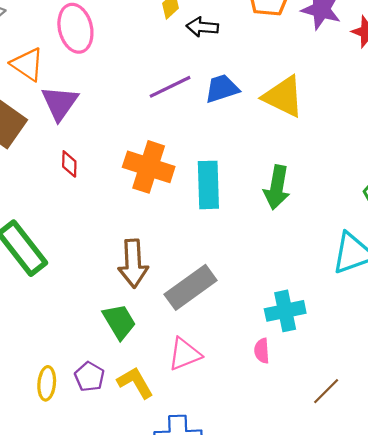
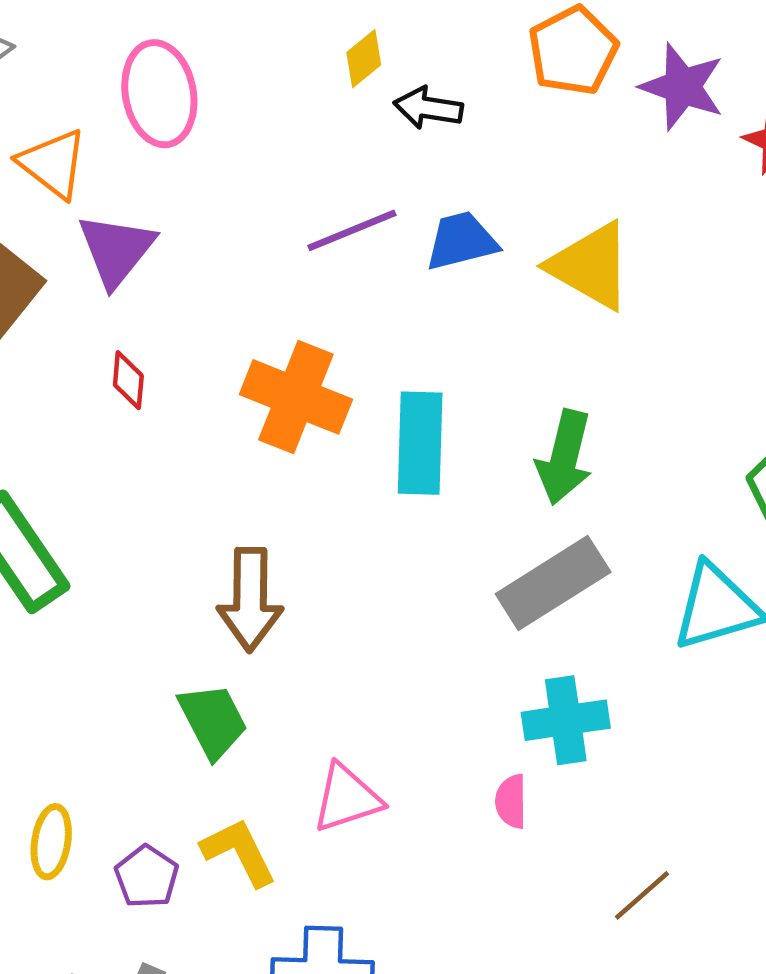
gray rectangle: (191, 287) -> (553, 583), moved
purple pentagon: (89, 377) -> (147, 877), moved

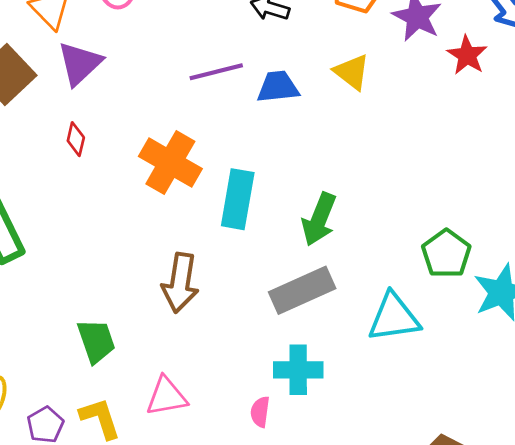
yellow triangle: (590, 266) -> (352, 72), moved, size x0.7
brown arrow: (250, 600) -> (180, 283), moved

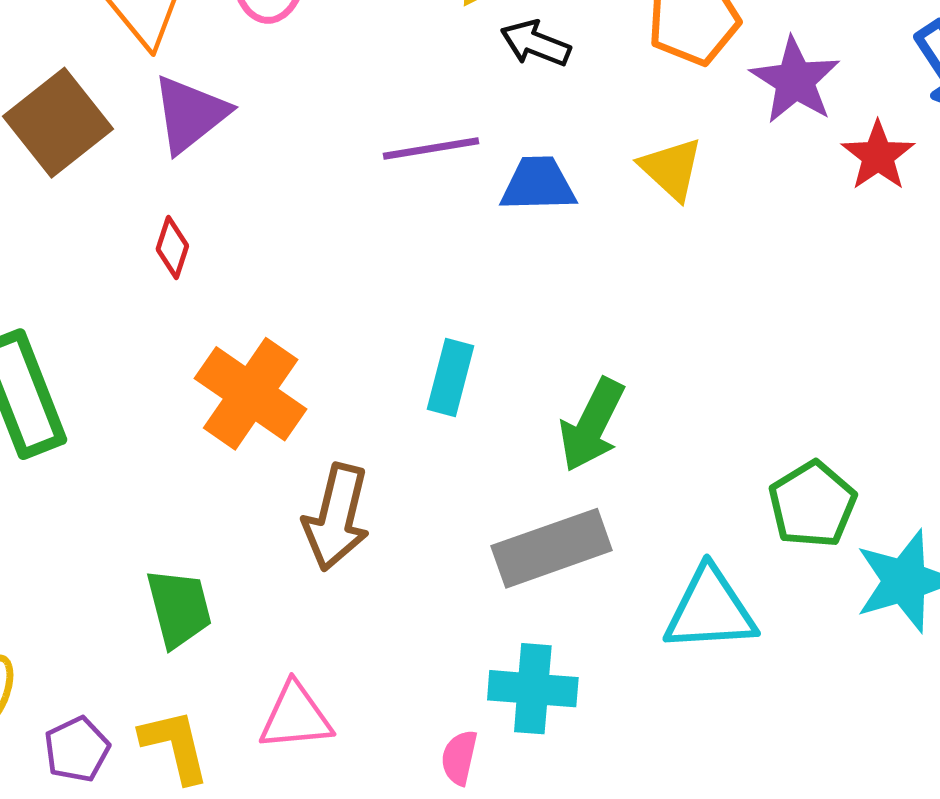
orange cross: (170, 163) -> (251, 394), moved
cyan rectangle: (238, 199) -> (450, 377), size x0.7

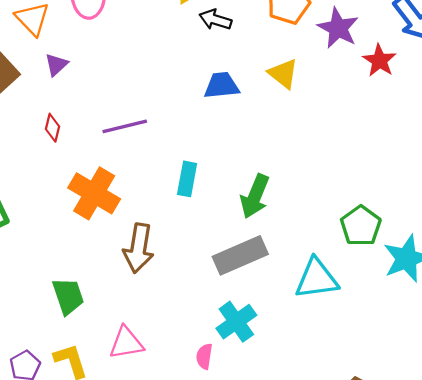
purple triangle: (190, 114) -> (56, 65), size x0.6
purple line: (431, 149) -> (125, 126), moved
cyan cross: (533, 689) -> (236, 322), turned -36

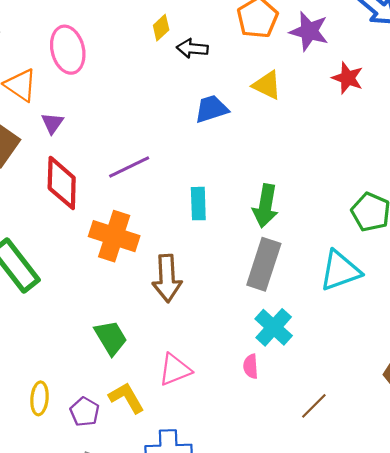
red star: (379, 61) -> (348, 78), moved
red diamond: (53, 128) -> (62, 183), size x2.0
gray rectangle: (240, 255) -> (264, 264), turned -36

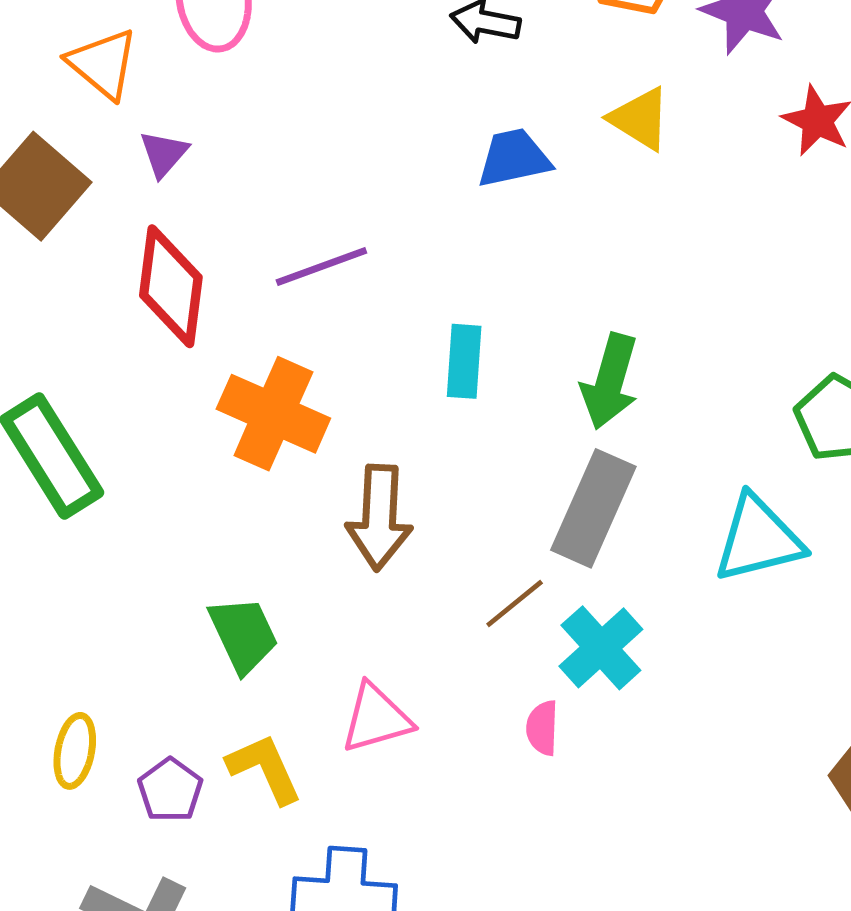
brown line: (314, 406) -> (515, 604), moved

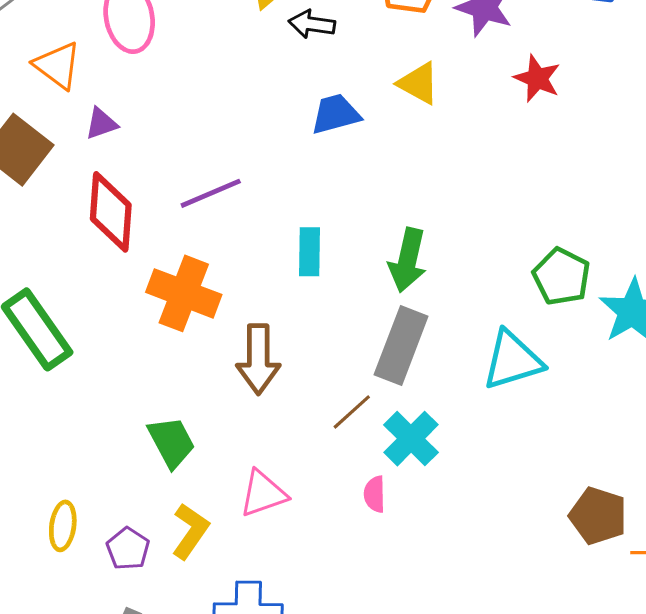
purple triangle: (164, 154) -> (101, 123), turned 33
yellow L-shape: (265, 769) -> (190, 531), turned 62

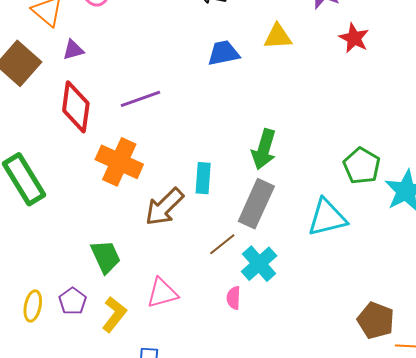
yellow triangle: (419, 83) -> (278, 37), turned -36
cyan rectangle: (309, 252) -> (203, 178), moved
brown arrow: (258, 359) -> (164, 207), turned 42
purple pentagon: (128, 549) -> (73, 301), moved

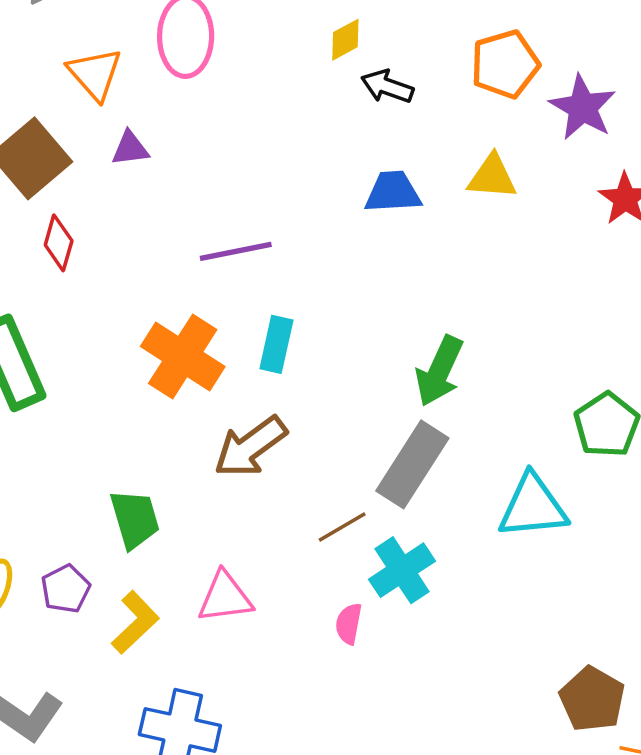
red diamond: (76, 107) -> (59, 243), moved, size x0.6
cyan rectangle: (203, 178) -> (276, 344), moved

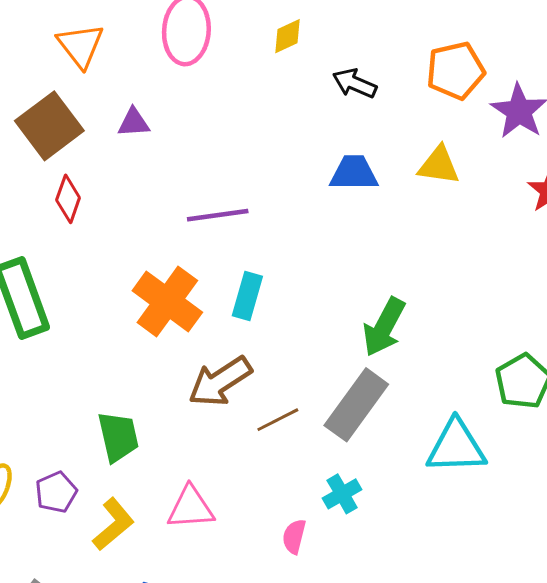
yellow diamond: (345, 40) -> (287, 36), moved
orange triangle: (95, 74) -> (80, 46), moved
brown line: (342, 527) -> (278, 420), moved
cyan cross: (402, 570) -> (342, 494), size x0.7

